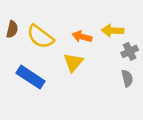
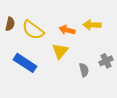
gray cross: (130, 51) -> (106, 61), moved
gray semicircle: (127, 78) -> (84, 70), moved

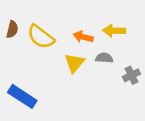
blue rectangle: (25, 63) -> (22, 96), moved
gray semicircle: (84, 70) -> (104, 58), moved, turned -72

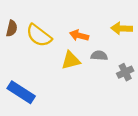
yellow arrow: (114, 31) -> (122, 28), moved
yellow triangle: (74, 63) -> (71, 60), turned 36

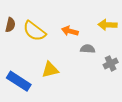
yellow triangle: (71, 60) -> (50, 70), moved

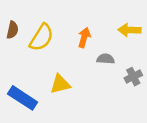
yellow semicircle: (34, 31) -> (41, 38), turned -95
orange arrow: (70, 31) -> (84, 38), turned 91

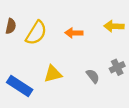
orange arrow: (84, 38) -> (74, 33), turned -105
gray semicircle: (106, 59) -> (93, 76), moved, turned 48

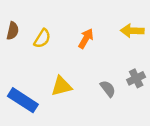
yellow semicircle: (36, 33) -> (42, 38), size x0.7
orange arrow: (74, 33) -> (86, 38), turned 119

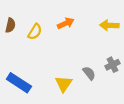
orange arrow: (86, 38) -> (66, 23), moved, turned 35
yellow triangle: (61, 86) -> (64, 84), moved, turned -42

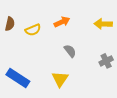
yellow semicircle: (35, 32) -> (33, 30), turned 35
gray semicircle: (89, 73) -> (70, 51), moved

